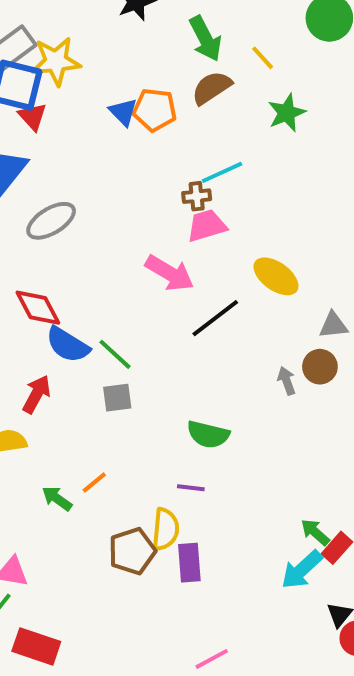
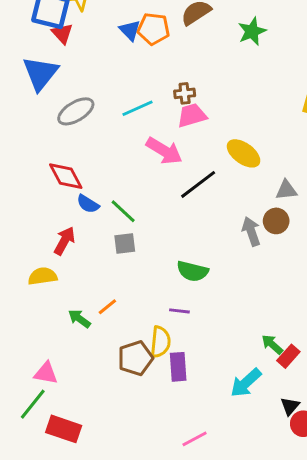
cyan line: (222, 172) -> (138, 108), moved
blue semicircle: (68, 345) -> (88, 204), size x0.7
gray arrow: (287, 381) -> (251, 231), size x1.4
cyan arrow: (302, 570) -> (246, 383), moved

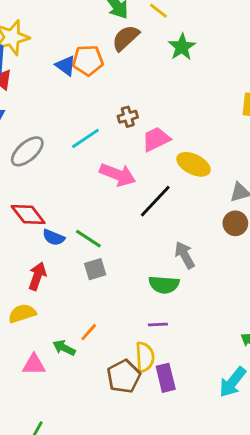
pink trapezoid: (192, 115) -> (156, 139), moved
gray arrow: (251, 231) -> (185, 255), moved
pink triangle: (46, 373) -> (34, 365), moved

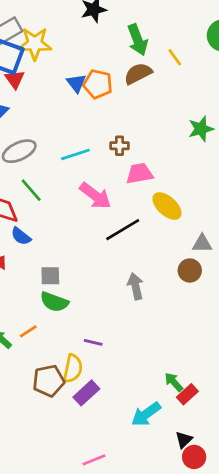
green star: (182, 47) -> (201, 129), moved
green line: (88, 239) -> (31, 190), moved
green semicircle: (164, 285) -> (54, 302), moved
purple rectangle: (166, 378) -> (86, 393), turned 45

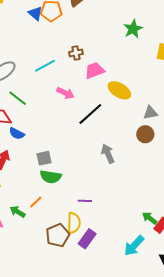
pink arrow: (95, 196) -> (65, 93), size x0.7

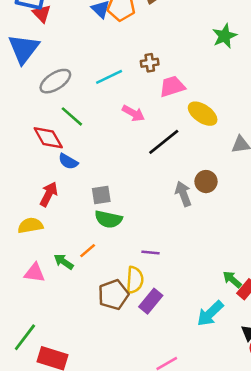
brown circle: (145, 134) -> (206, 182), moved

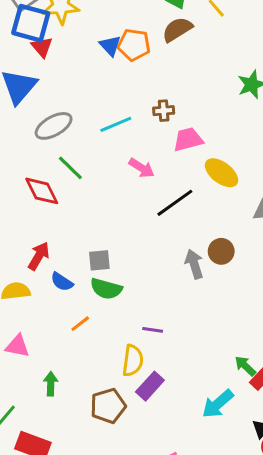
blue semicircle: (68, 161) -> (62, 282), moved
green arrow: (64, 262) -> (51, 384), moved, turned 54
brown pentagon: (113, 295) -> (108, 406), moved

